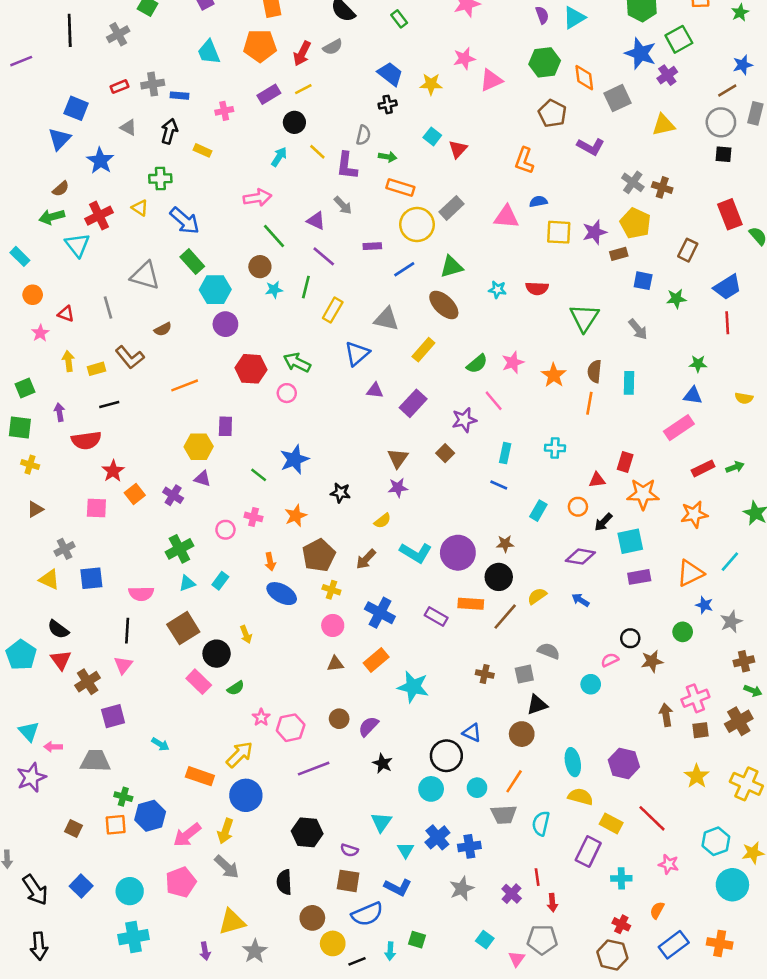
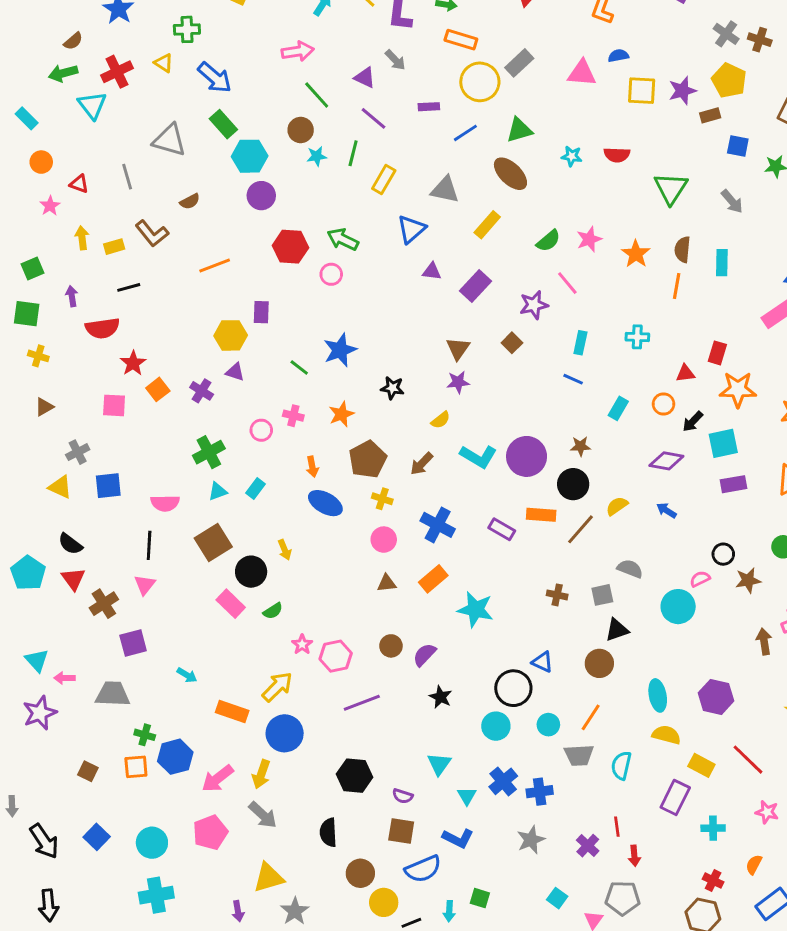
cyan circle: (591, 684) -> (678, 607), size x1.5

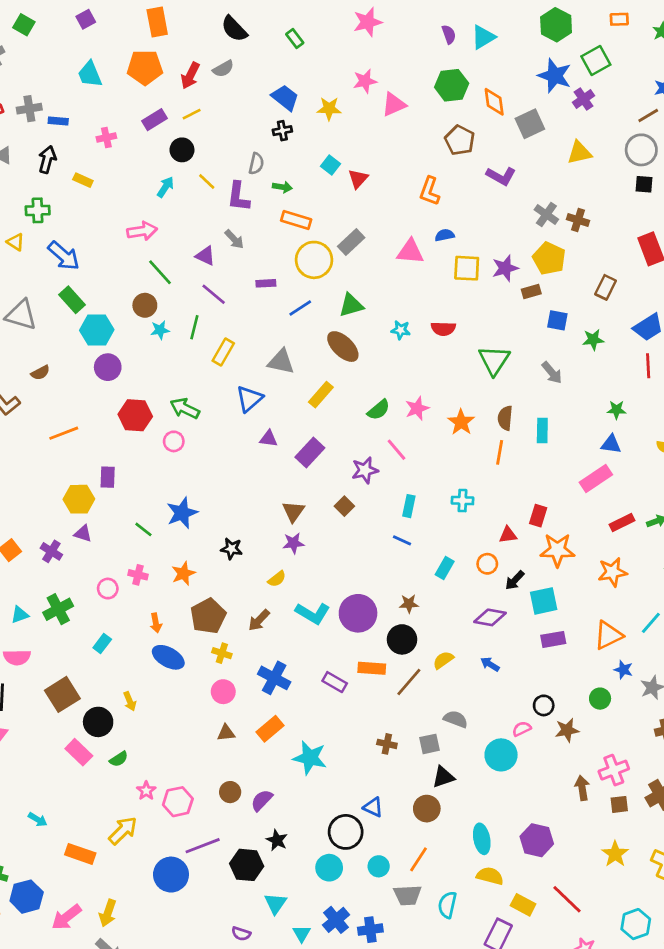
cyan triangle: (218, 491) -> (20, 615), moved
blue circle: (285, 733) -> (171, 875), moved
black hexagon: (355, 776) -> (247, 865), moved

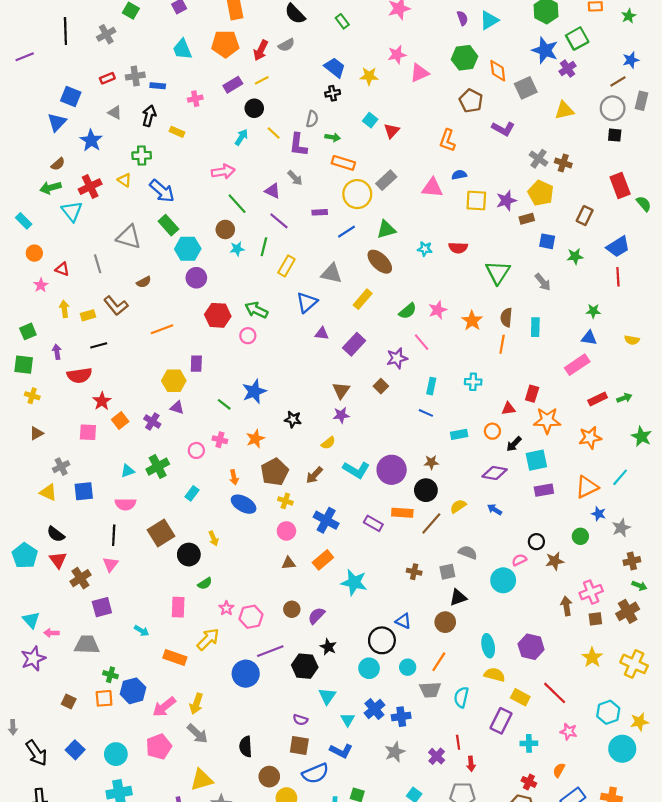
cyan rectangle: (445, 568) -> (459, 434), turned 49
pink rectangle: (79, 752) -> (178, 607), moved, turned 48

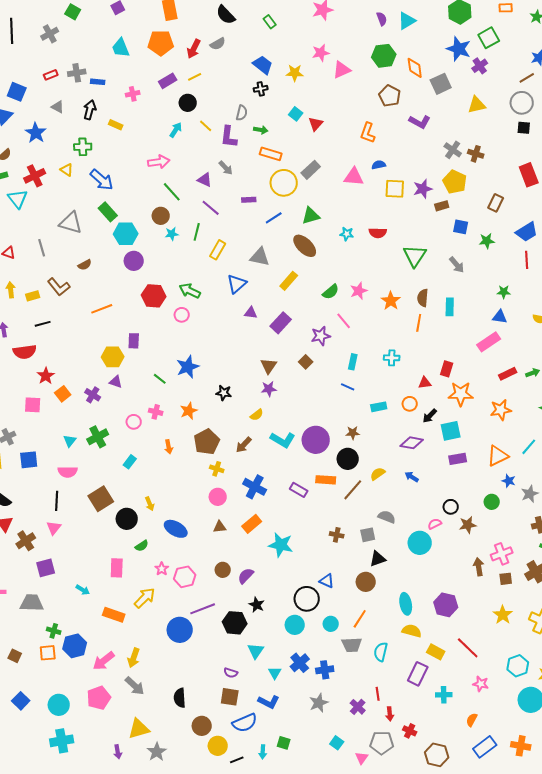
cyan triangle: (128, 471) -> (70, 441), turned -32
blue ellipse: (244, 504) -> (176, 529), moved
red cross: (529, 782) -> (410, 731), moved

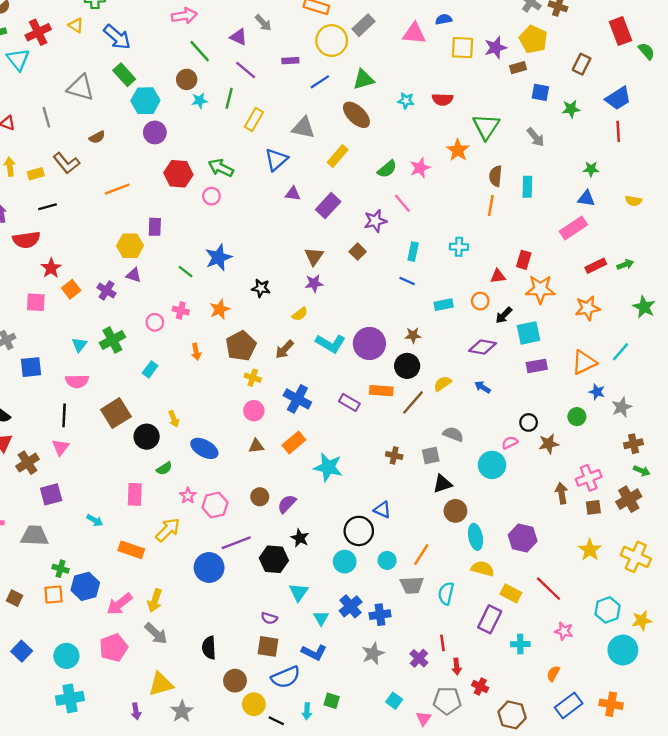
orange star: (391, 301) -> (458, 150), moved
brown circle: (366, 582) -> (455, 511), moved
black line: (237, 760) -> (276, 721), turned 48

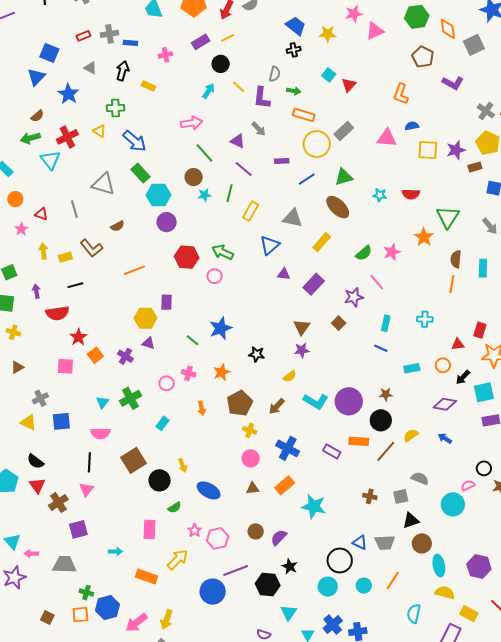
cyan arrow: (95, 520) -> (115, 551), turned -32
gray trapezoid: (412, 585) -> (385, 542), moved

